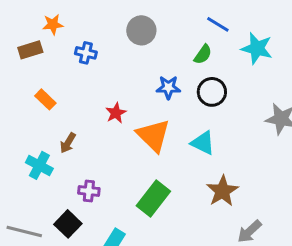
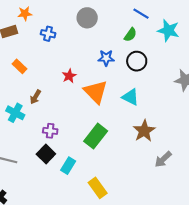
black square: (68, 224) -> (46, 154), moved

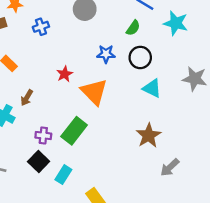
blue cross: (48, 34) -> (41, 27), turned -32
cyan triangle: (130, 97) -> (152, 88), moved
green rectangle: (96, 136) -> (74, 131), moved

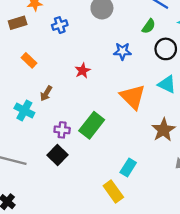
black circle: (140, 57) -> (166, 49), moved
orange triangle: (94, 92) -> (133, 97), moved
cyan rectangle: (63, 175) -> (128, 167), moved

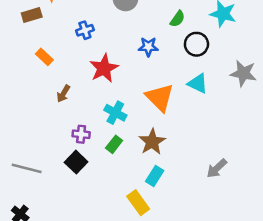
blue cross: (60, 25) -> (85, 30), moved
red star: (83, 71) -> (104, 68), size x1.6
cyan cross: (24, 111) -> (115, 113), moved
green rectangle: (92, 125) -> (114, 144), moved, size x0.6
brown star: (163, 130) -> (152, 142), moved

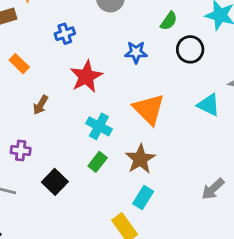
cyan triangle: (198, 83) -> (209, 105), moved
purple cross: (81, 134) -> (21, 150), moved

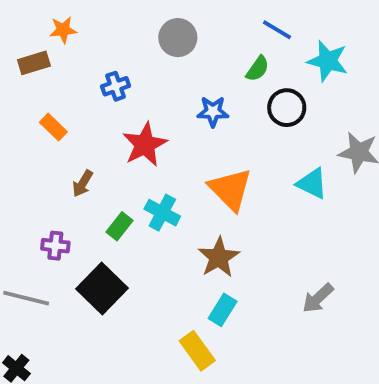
green rectangle: (98, 162) -> (119, 226), moved
black square: (55, 182) -> (102, 288), size x1.4

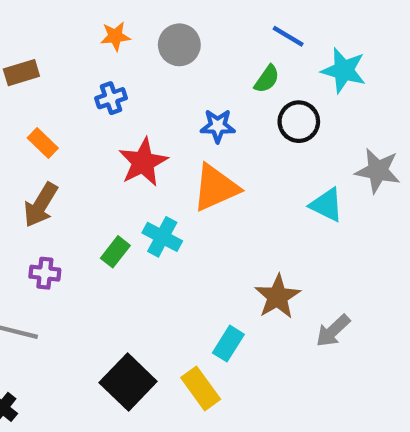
orange star: (63, 30) -> (115, 36), moved
brown arrow: (83, 183) -> (41, 205), moved, size x1.5
orange triangle: (230, 189) -> (216, 188), moved, turned 51
brown star: (219, 257) -> (277, 297), moved
black square: (102, 288) -> (128, 382), moved

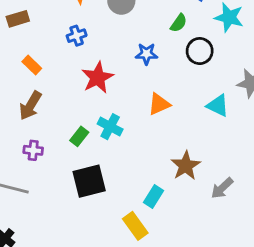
orange triangle: (216, 188) -> (159, 104), moved, size x0.7
black square: (128, 382) -> (89, 181), moved, turned 32

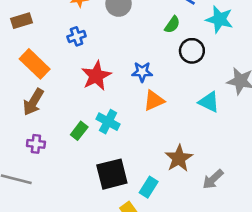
blue star: (146, 54) -> (142, 72), moved
orange rectangle: (32, 65) -> (35, 64), size x1.6
black square: (89, 181) -> (112, 174), moved

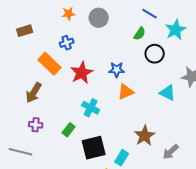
cyan star: (219, 19) -> (176, 30), turned 30
orange rectangle: (35, 64) -> (50, 64), moved
green rectangle: (79, 131) -> (69, 130), moved

